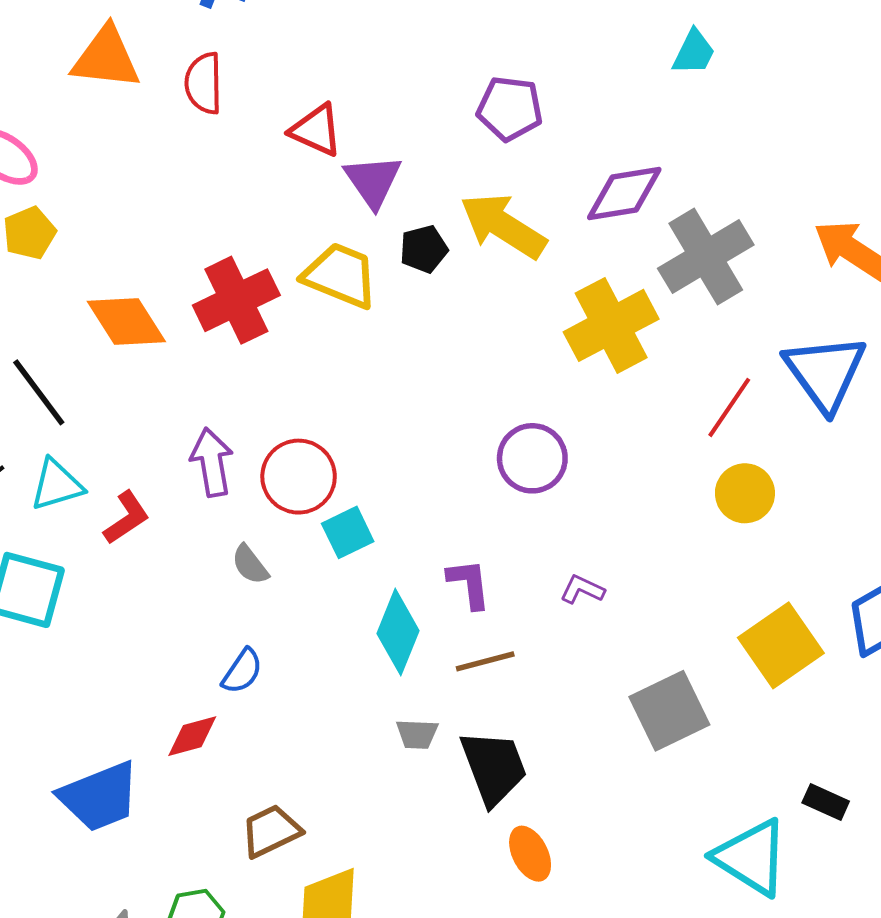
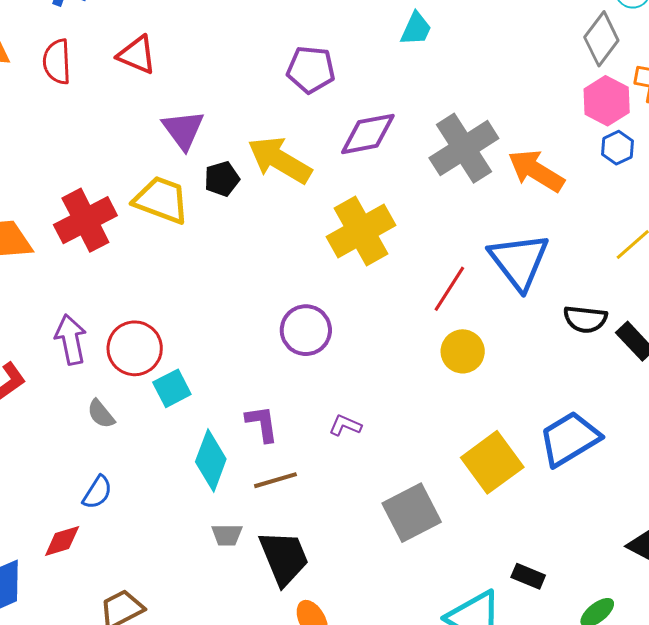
purple pentagon: (510, 108) -> (311, 70), moved
red triangle: (316, 130) -> (137, 55), moved
gray cross: (706, 257) -> (464, 148), moved

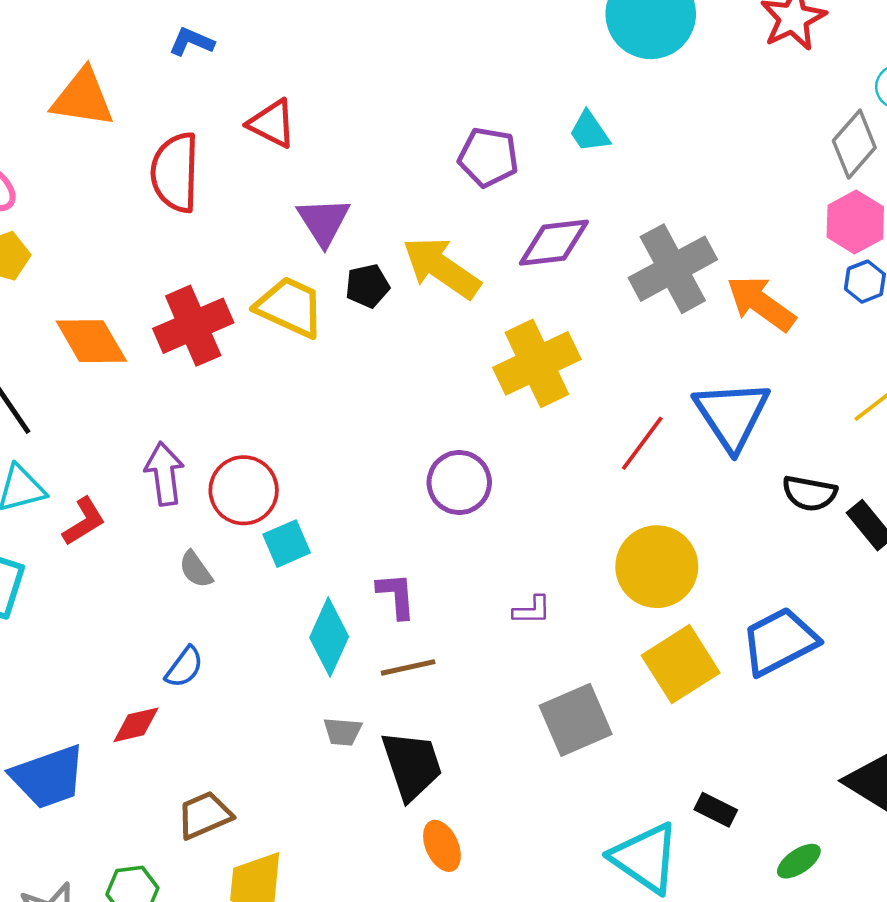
cyan trapezoid: (416, 29) -> (589, 132), moved, turned 117
red semicircle: (57, 62) -> (175, 172), moved, size x1.4
yellow circle: (463, 351) -> (657, 567), moved, size x1.5
purple L-shape: (345, 425) -> (532, 610), moved, turned 152

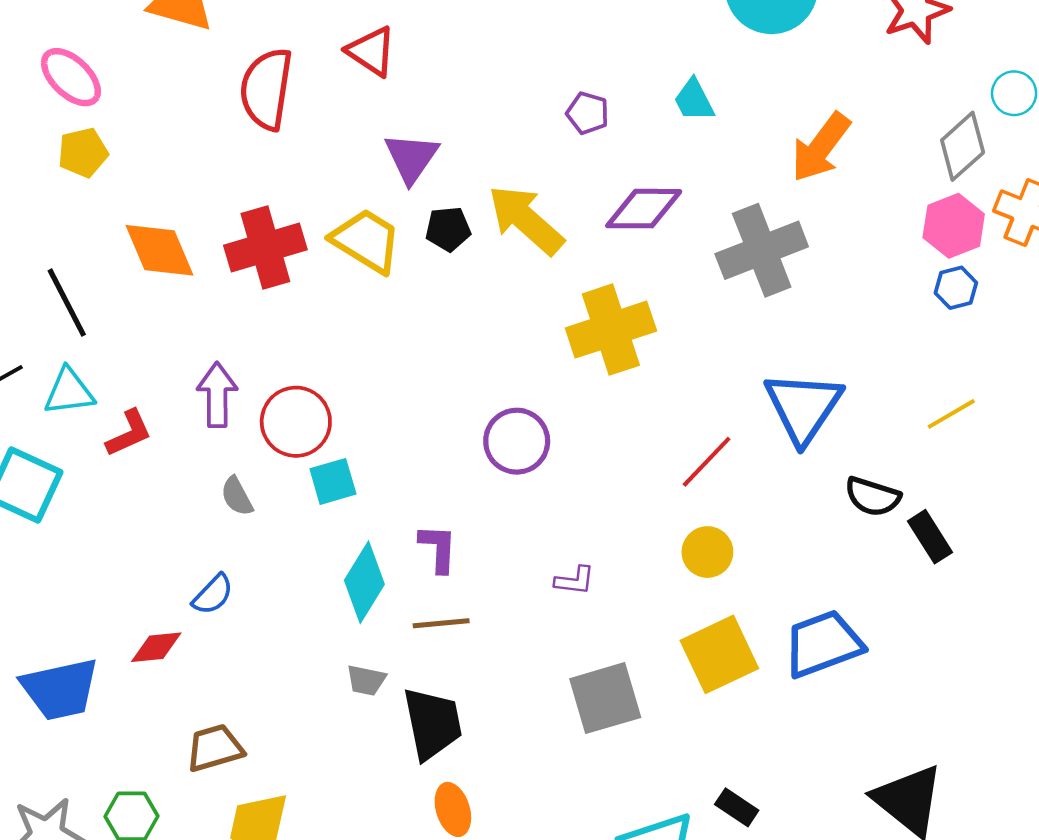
purple pentagon: (488, 157) -> (588, 113), size x0.7
orange arrow: (761, 303) -> (821, 147), moved, turned -96
red line: (642, 443) -> (707, 462), moved
yellow circle: (657, 567) -> (707, 552), size x0.6

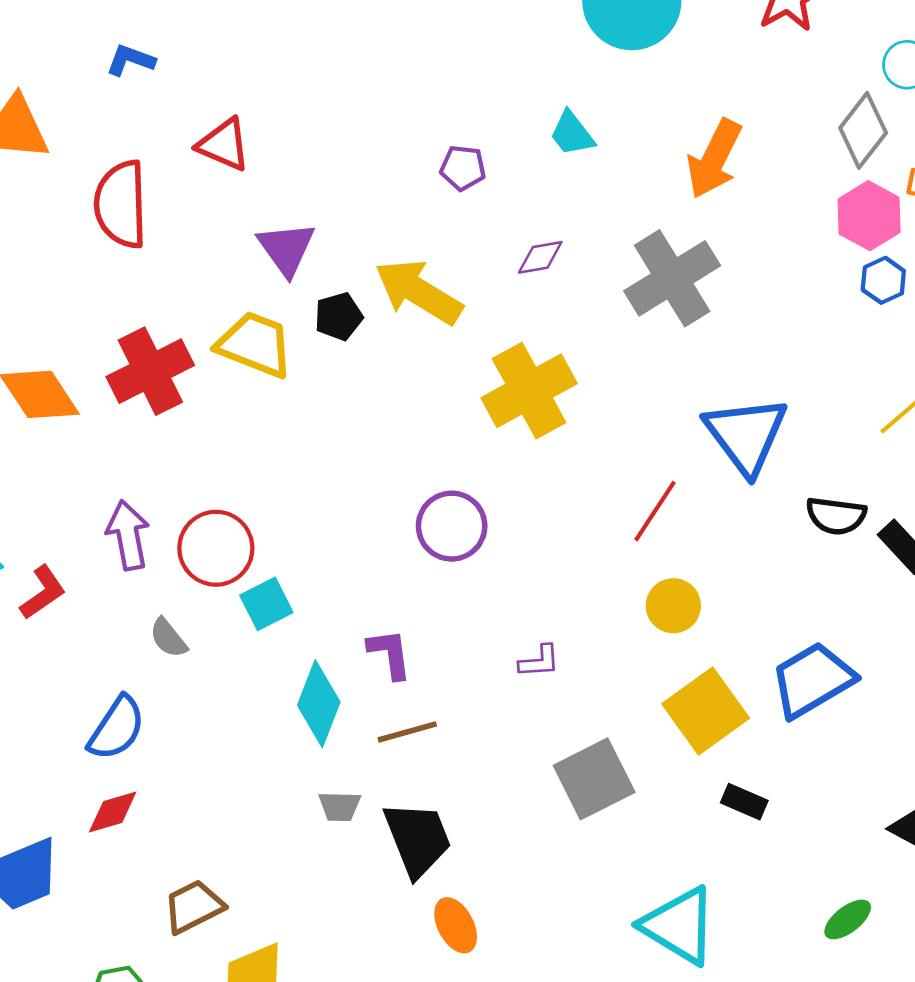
purple diamond: (644, 209) -> (540, 257), size x0.6
blue semicircle: (213, 594) -> (117, 728), moved, size x1.4
black rectangle: (737, 807) -> (744, 802), moved

